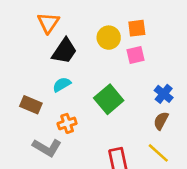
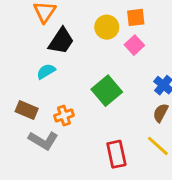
pink square: (135, 55) -> (134, 45), turned -30
cyan semicircle: (62, 85) -> (46, 71), moved
brown rectangle: (31, 105) -> (27, 110), moved

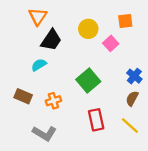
orange square: (136, 17) -> (125, 21), moved
gray L-shape: (43, 140) -> (44, 133), moved
red rectangle: (116, 154) -> (96, 120), moved

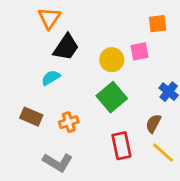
yellow circle: (88, 29) -> (112, 60), moved
pink square: (111, 43) -> (139, 51), turned 32
brown semicircle: (132, 98) -> (153, 123), moved

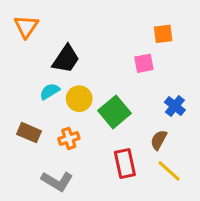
orange triangle: (49, 18) -> (26, 27), moved
yellow circle: (112, 60) -> (79, 99), moved

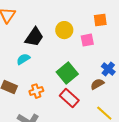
yellow circle: (79, 99) -> (64, 30), moved
brown semicircle: (159, 140) -> (97, 84), moved, turned 32
red rectangle: (125, 164) -> (69, 98), moved, turned -36

